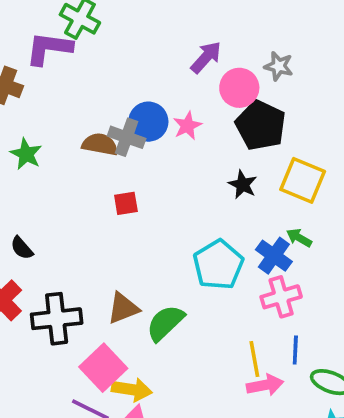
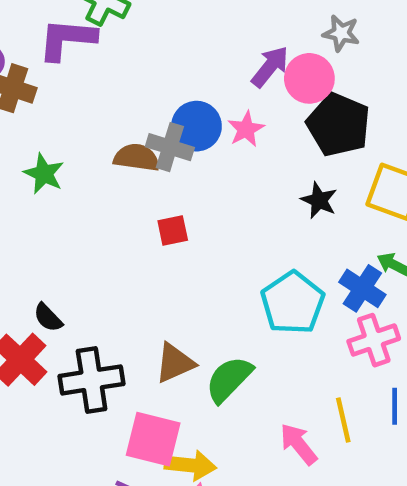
purple arrow: (206, 57) -> (270, 67), moved
gray star: (279, 66) -> (341, 33), moved
black semicircle: (22, 248) -> (48, 318), moved
pink square: (103, 368) -> (153, 439), turned -30
pink arrow: (265, 385) -> (299, 444), moved, turned -116

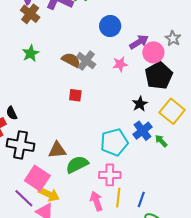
blue circle: (196, 126) -> (110, 26), moved
blue cross: (362, 288) -> (142, 131), moved
pink cross: (374, 340) -> (110, 175), moved

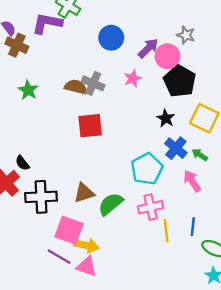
red square: (75, 95) -> (90, 126), size x1.6
pink arrow: (96, 201) -> (192, 181), moved

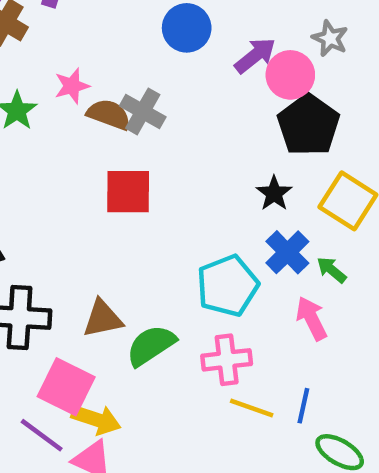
pink star: (133, 78) -> (72, 86), moved
yellow line: (166, 231) -> (252, 408), turned -70

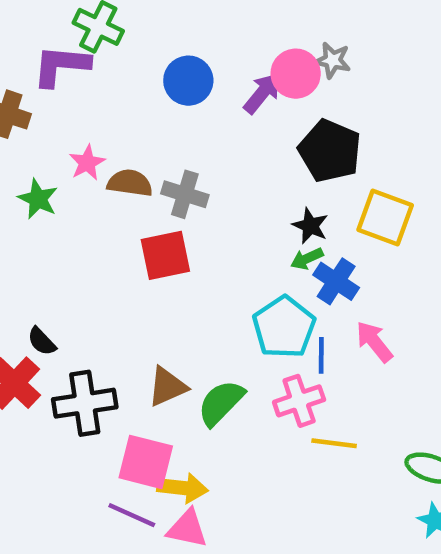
pink circle: (290, 75) -> (296, 74), moved
gray cross: (143, 111) -> (185, 194), moved
green arrow: (332, 270) -> (307, 259), moved, turned -52
blue line: (303, 406) -> (321, 355), moved

